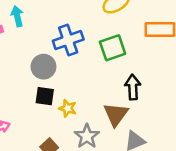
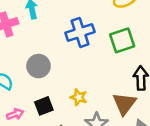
gray circle: (43, 67) -> (38, 66), moved
black square: (45, 96) -> (44, 106), moved, turned -30

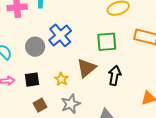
blue cross: (80, 32) -> (60, 35), moved, turned -35
brown triangle: (124, 104) -> (86, 68), moved

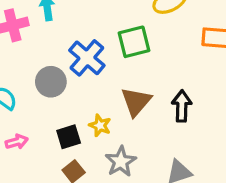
green square: (107, 42) -> (134, 42), moved
black square: (32, 80) -> (69, 137), moved

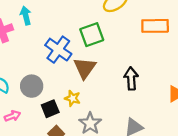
gray circle: (51, 82) -> (32, 86), moved
brown triangle: (136, 102) -> (85, 68), moved

